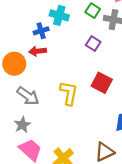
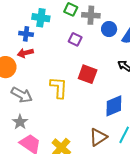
blue cross: (41, 31) -> (26, 34), turned 32

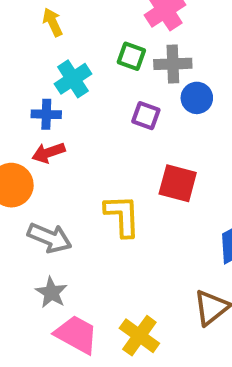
cyan cross: (41, 18) -> (73, 79), turned -36
blue circle: (109, 29) -> (197, 98), moved

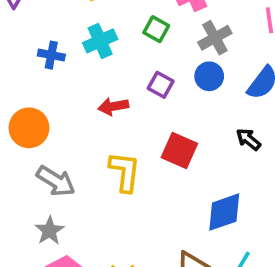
gray cross: (173, 64) -> (215, 38), moved, turned -36
blue cross: (46, 114) -> (51, 55), moved
red arrow: (48, 153) -> (113, 106), moved

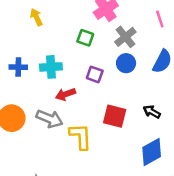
cyan cross: (100, 41) -> (51, 67), moved, turned 30
black arrow: (248, 139) -> (152, 112), moved
gray arrow: (56, 181) -> (50, 119), moved

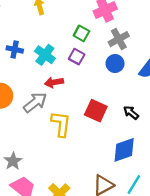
cyan cross: (51, 67) -> (45, 55), turned 30
purple square: (95, 74) -> (77, 57), moved
gray arrow: (50, 119) -> (35, 102), turned -70

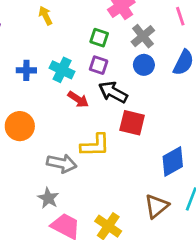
red arrow: (54, 82) -> (78, 99), turned -126
gray arrow: (35, 102) -> (62, 163), moved, turned 60
black arrow: (131, 113) -> (113, 92), moved, size x1.5
yellow L-shape: (61, 124) -> (95, 145), turned 92

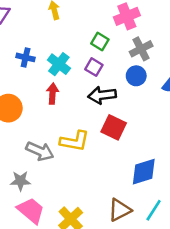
black arrow: (113, 92) -> (102, 95), turned -48
red arrow: (78, 99) -> (53, 94), moved, turned -132
gray star: (48, 198) -> (20, 181), turned 30

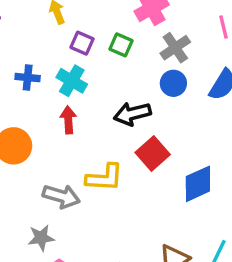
purple square: (94, 67) -> (82, 43), moved
red square: (114, 127) -> (153, 154), turned 30
blue diamond: (144, 172) -> (198, 184), moved

